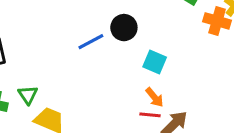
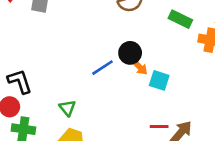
green triangle: (28, 95) -> (67, 108), moved
orange arrow: (155, 97) -> (139, 67), moved

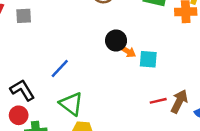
blue line: (102, 68) -> (60, 69), moved
green triangle: (67, 108) -> (71, 104), size x1.5

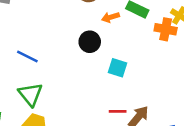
orange arrow: (127, 51) -> (110, 17), moved, turned 119
blue line: (60, 69) -> (27, 57), turned 60

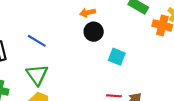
orange arrow: (110, 17) -> (88, 13), moved

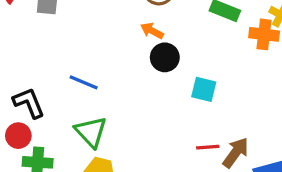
orange arrow: (88, 13) -> (152, 31), turned 48

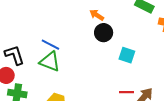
green triangle: (91, 132) -> (50, 62), moved, turned -30

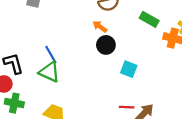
blue line: (50, 45) -> (51, 55), turned 30

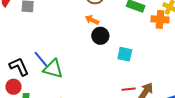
blue line: (51, 55) -> (41, 59), moved

